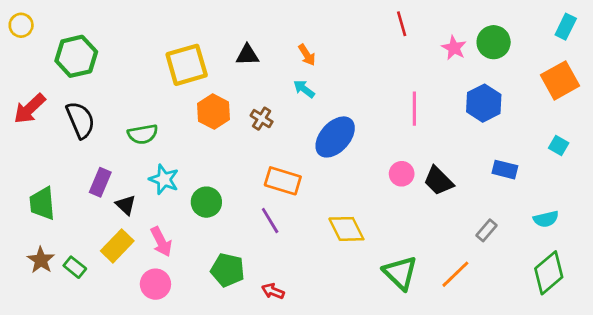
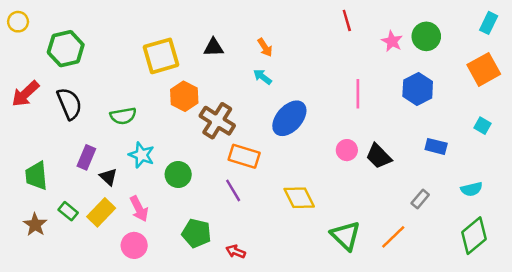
brown cross: (262, 119) -> (217, 121), moved, size x1.8
green rectangle: (75, 267) -> (68, 211), moved

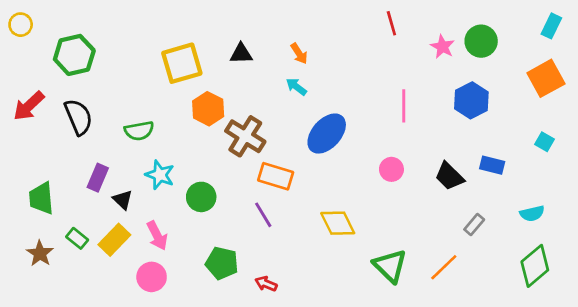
black trapezoid: (379, 156) -> (449, 176), moved

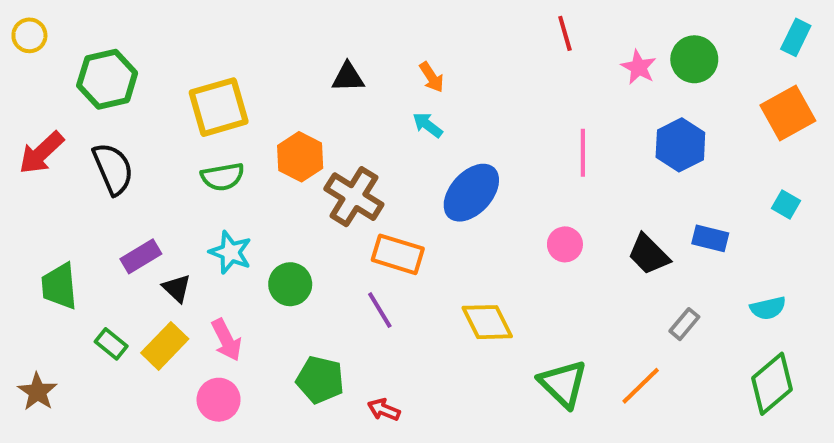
yellow square: (182, 63) -> (219, 107), moved
green semicircle: (139, 131) -> (223, 177), moved
purple rectangle: (98, 178) -> (141, 256), turned 36
brown star: (40, 253) -> (37, 392), moved

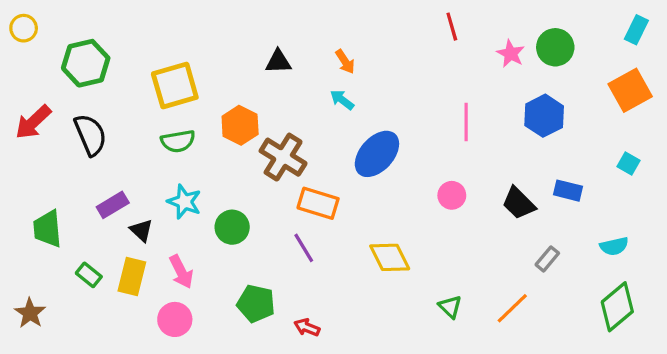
yellow rectangle: (165, 346) -> (132, 276), turned -30
green triangle: (563, 384) -> (450, 307), size x0.6

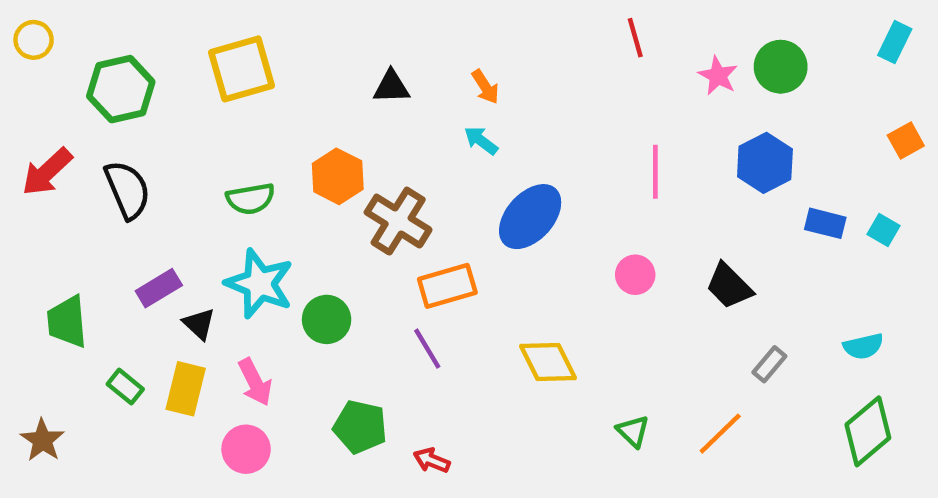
yellow square: (175, 85) -> (242, 69), moved
orange square: (630, 90) -> (906, 141), moved, size x0.6
blue rectangle: (568, 191) -> (825, 223), moved
cyan star: (184, 202) -> (259, 284), size x1.4
orange rectangle: (318, 203) -> (447, 286), turned -33

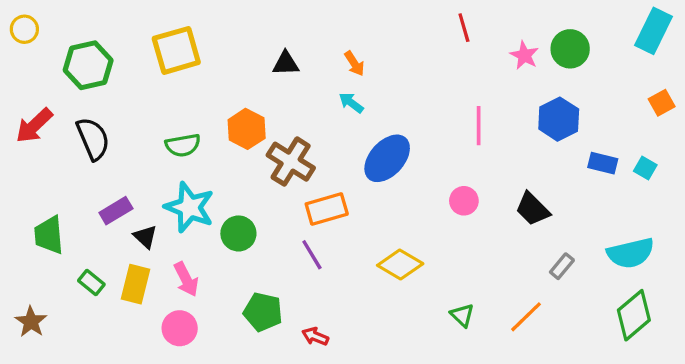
cyan rectangle: (895, 42) -> (653, 31), size x1.5
cyan semicircle: (863, 346) -> (631, 253), size x1.6
yellow diamond: (548, 362) -> (400, 265), turned -33

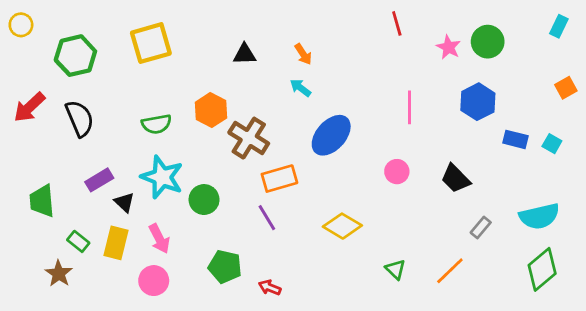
cyan rectangle: (653, 31) -> (559, 26), size x0.6
brown star: (31, 322) -> (59, 274), moved

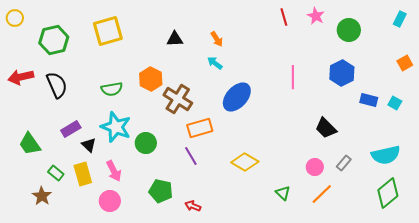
pink star: (449, 47) -> (316, 16), moved
red arrow: (29, 107) -> (21, 77), turned 30
pink circle: (397, 172) -> (315, 167), moved
green trapezoid: (42, 201) -> (30, 144), turned -30
yellow rectangle: (116, 243) -> (83, 174), turned -30

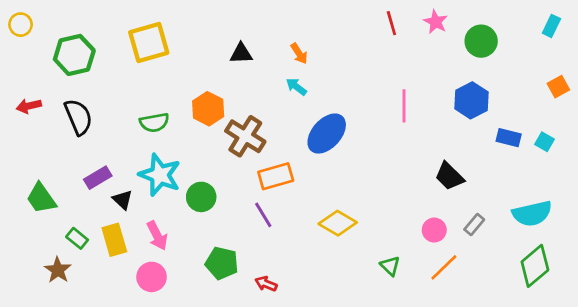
red arrow: (21, 77) -> (29, 106), size x0.7

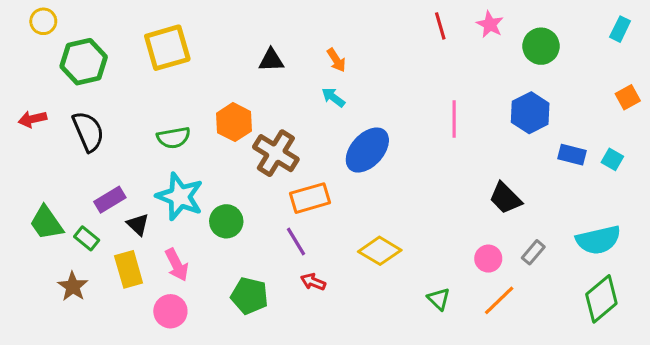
yellow circle: (21, 25) -> (43, 21), moved
green rectangle: (77, 238) -> (87, 238), moved
brown star: (58, 270) -> (73, 286), moved
red arrow: (266, 284) -> (313, 282), moved

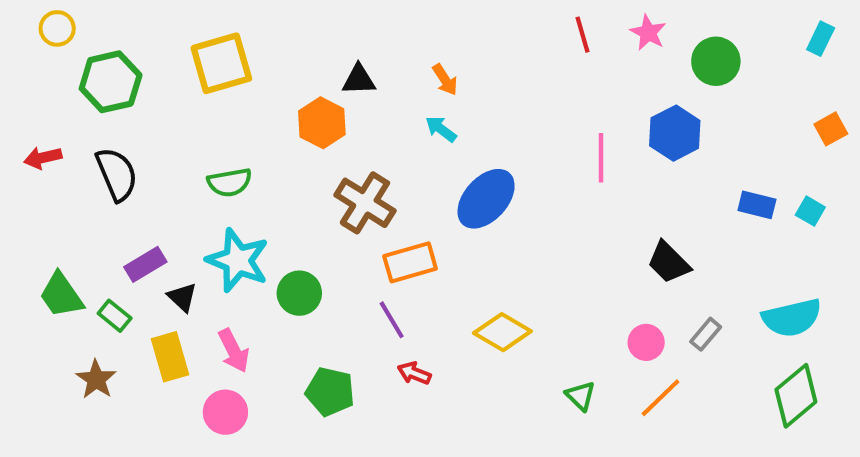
blue hexagon: (530, 113) -> (675, 133), moved
orange hexagon: (234, 122) -> (322, 123), moved

